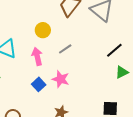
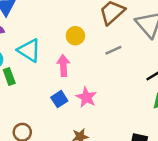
gray line: (65, 49) -> (113, 50), moved

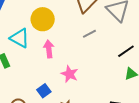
yellow circle: (75, 36) -> (43, 19), moved, size x1.5
blue square: (59, 99) -> (44, 91), moved

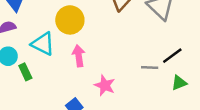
gray line: (89, 34) -> (150, 68), moved, turned 32

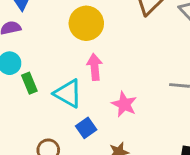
cyan triangle: (43, 44) -> (68, 93), moved

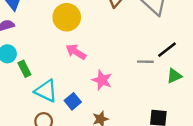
pink arrow: (95, 67) -> (76, 52), turned -48
cyan triangle: (68, 93) -> (46, 91), moved

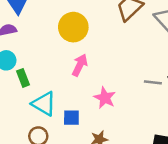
pink arrow: (76, 52) -> (80, 65), turned 78
blue square: (73, 101) -> (71, 118), turned 35

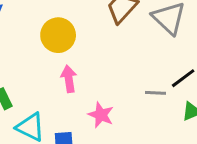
pink arrow: (80, 65) -> (69, 79), turned -30

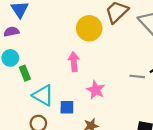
yellow circle: (58, 35) -> (89, 28), moved

